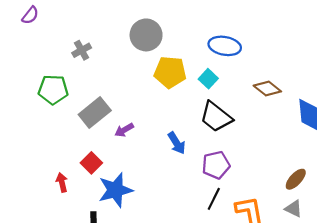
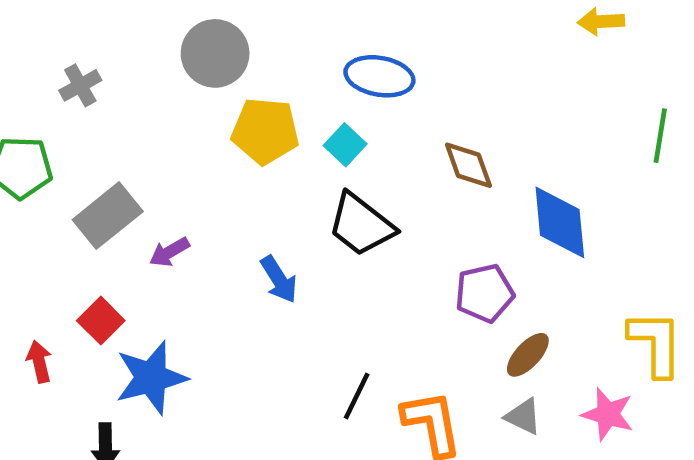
brown diamond: (267, 88) -> (468, 165), turned 32
purple pentagon: (216, 165) -> (484, 293), moved

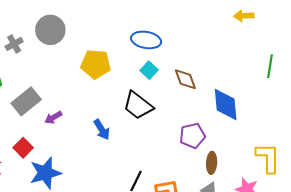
gray circle: (215, 53) -> (50, 30), moved
cyan square: (345, 145) -> (149, 70), moved
brown ellipse: (528, 355) -> (212, 163), turned -40

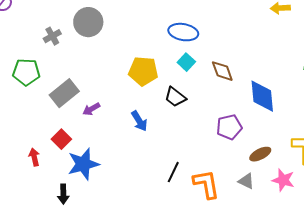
yellow pentagon: (96, 64) -> (143, 71), moved
black trapezoid: (138, 105) -> (175, 97), size x0.7
brown ellipse: (212, 163) -> (260, 154), moved, turned 60

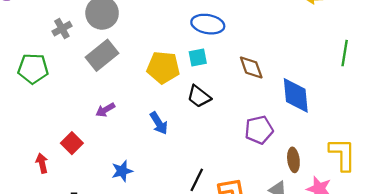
cyan square: (186, 62) -> (198, 57), moved, turned 36
gray rectangle: (64, 93) -> (102, 55), moved
brown ellipse: (260, 154) -> (293, 160), turned -70
blue star: (83, 164) -> (122, 171), moved, size x0.6

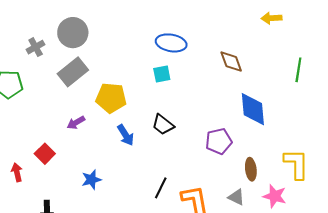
yellow pentagon: (163, 67) -> (111, 98), moved
brown diamond: (251, 67) -> (231, 62), moved
black trapezoid: (199, 96) -> (163, 125), moved

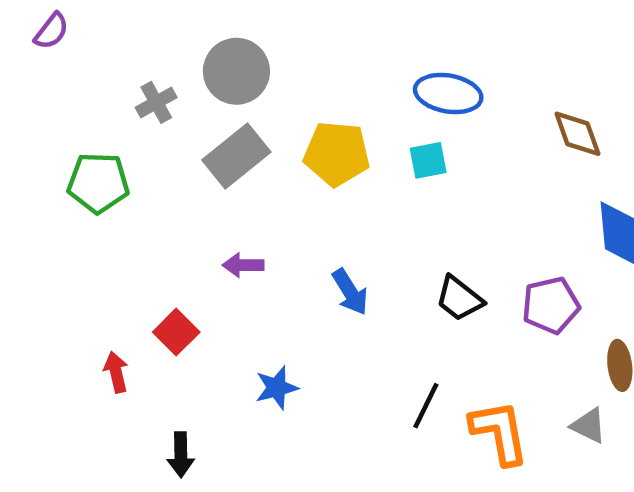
yellow pentagon: (111, 98) -> (337, 154), moved
purple arrow: (76, 123) -> (243, 265), turned 30
black trapezoid: (163, 125) -> (459, 299), moved

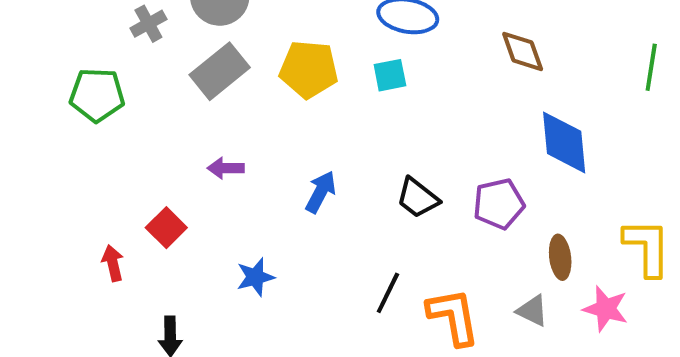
blue arrow: (350, 292) -> (321, 192), turned -120

